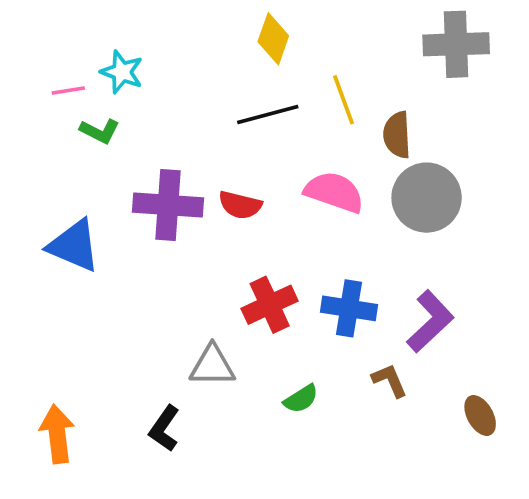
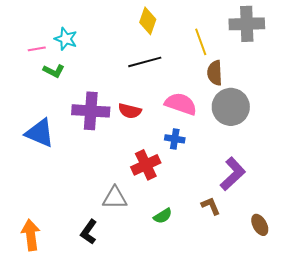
yellow line: (343, 100) -> (201, 42), moved
blue cross: (349, 308) -> (175, 139), moved, size x0.7

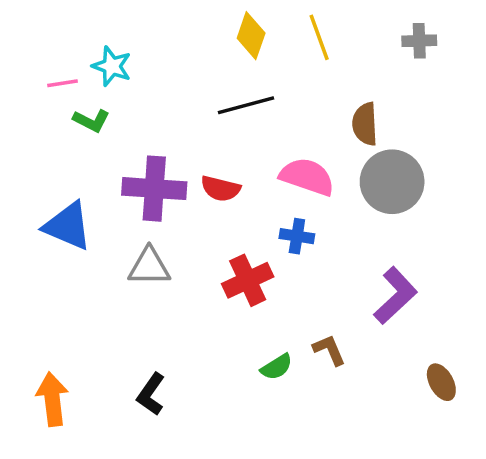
gray cross: (247, 24) -> (419, 41), size x0.6
yellow line: (201, 42) -> (319, 37), moved
gray triangle: (115, 198) -> (149, 267), moved
brown L-shape: (211, 206) -> (329, 350), moved

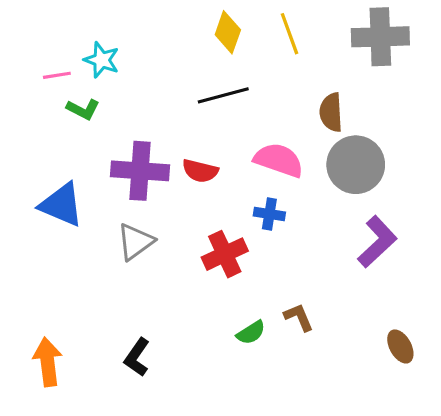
gray cross: (419, 41) -> (380, 37), size x1.8
gray triangle: (149, 267) -> (135, 242), turned -36
purple L-shape: (395, 296) -> (377, 242), moved

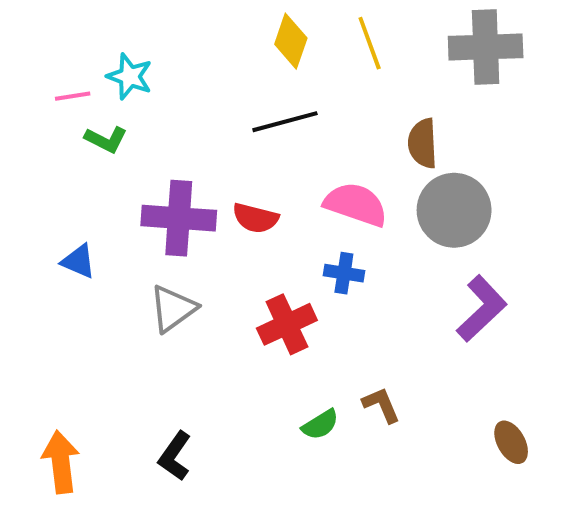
blue triangle: (61, 205) -> (78, 261), size x0.6

